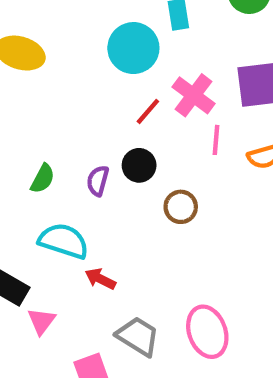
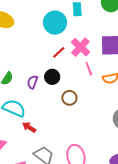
pink line: (216, 140) -> (89, 69), turned -32

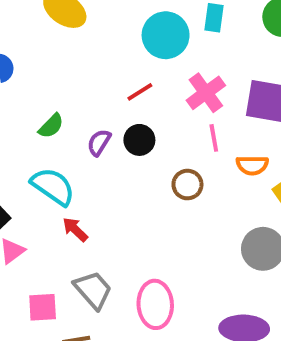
red line: (59, 52) -> (140, 92), moved
brown circle: (69, 98) -> (187, 185), moved

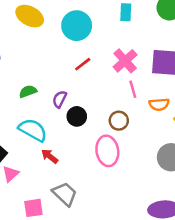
cyan circle: (166, 35) -> (77, 26), moved
green semicircle: (51, 126) -> (28, 91), turned -150
black circle: (139, 140) -> (77, 116), moved
pink ellipse: (155, 304) -> (107, 151), moved

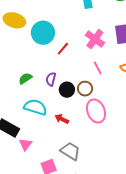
cyan circle: (77, 26) -> (43, 33), moved
pink line: (133, 89) -> (98, 68), moved
brown circle: (119, 121) -> (85, 89), moved
red arrow: (50, 156) -> (62, 119), moved

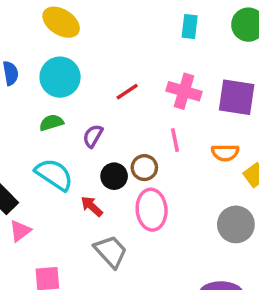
cyan circle: (43, 33) -> (60, 77), moved
pink cross: (95, 39) -> (184, 91), turned -36
black circle: (67, 90) -> (114, 176), moved
gray trapezoid: (70, 151) -> (111, 251), moved

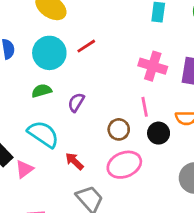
red line: (127, 92) -> (86, 46), moved
black circle: (114, 176) -> (159, 133), moved
pink ellipse: (152, 210) -> (124, 165), turned 72
pink triangle: (20, 231) -> (24, 169), moved

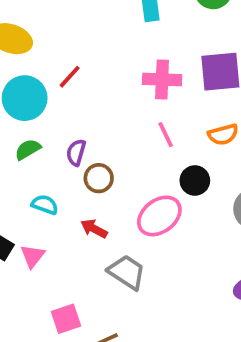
brown circle: (119, 129) -> (99, 178), moved
black circle: (159, 133) -> (195, 180), moved
cyan semicircle: (43, 134) -> (45, 205), size x0.6

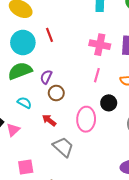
red line: (70, 77) -> (49, 35), turned -72
pink line: (166, 135) -> (97, 75), turned 32
green semicircle: (28, 149) -> (20, 71), size x1.6
pink ellipse: (159, 216) -> (86, 119), turned -60

